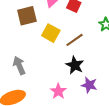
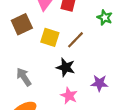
black star: (75, 65) -> (66, 67), moved

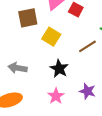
brown line: (75, 40) -> (87, 46), moved
gray arrow: (24, 77) -> (18, 68), turned -60

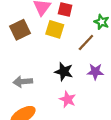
yellow square: (51, 37) -> (55, 29), moved
purple star: (87, 91) -> (95, 72), moved

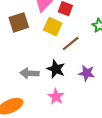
brown line: (86, 43) -> (71, 44), moved
gray arrow: (23, 82) -> (29, 73), moved

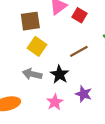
yellow square: (53, 27) -> (37, 46), moved
purple star: (87, 73) -> (84, 94), moved

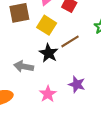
yellow square: (37, 46) -> (47, 25), moved
black star: (60, 74) -> (49, 53), moved

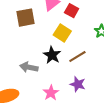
yellow square: (47, 25) -> (62, 33), moved
brown line: (70, 41) -> (77, 57), moved

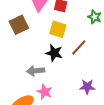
purple star: (78, 84) -> (87, 87), moved
pink star: (51, 93) -> (45, 92), moved

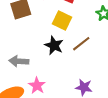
gray arrow: (36, 71) -> (19, 61), moved

